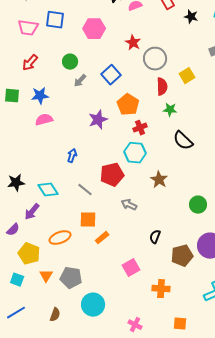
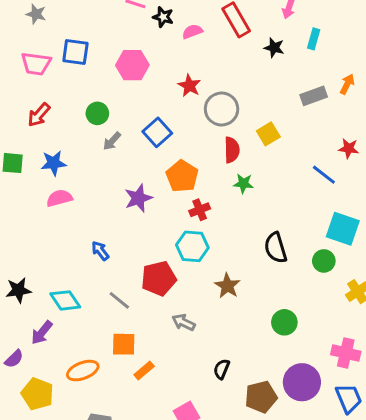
black semicircle: (183, 141) -> (276, 248), moved, turned 30
blue arrow: (72, 156) -> (100, 251), turned -56

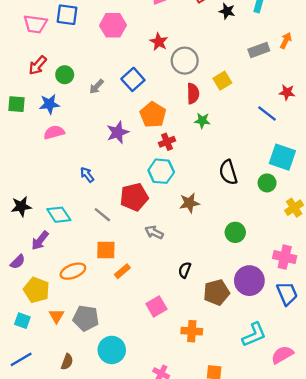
green circle: (97, 113) -> (65, 75), moved
brown star: (227, 286) -> (189, 203), turned 30

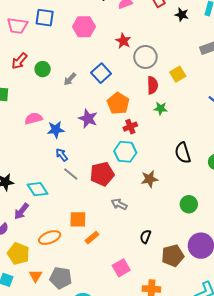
blue star: (49, 104) -> (56, 130), moved
purple star: (118, 132) -> (88, 119), turned -30
gray line: (102, 215) -> (71, 174), moved

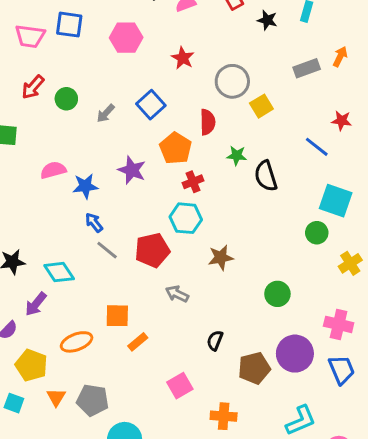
gray circle: (145, 57) -> (232, 81), moved
red semicircle: (153, 85) -> (208, 122), moved
black semicircle: (183, 153) -> (266, 176), moved

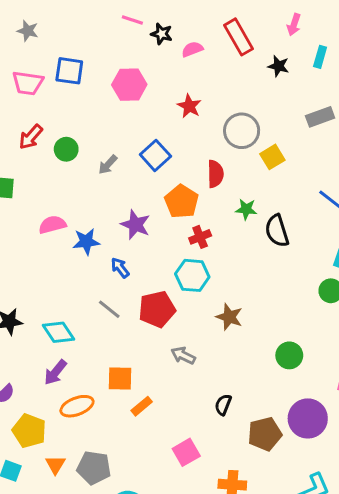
blue arrow: (94, 223) -> (120, 268), moved
brown star: (221, 257) -> (229, 317), turned 30
purple arrow: (36, 304) -> (55, 372), moved

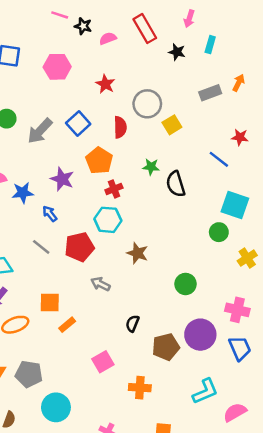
gray arrow: (108, 165) -> (40, 131), size x1.6
red semicircle: (215, 174) -> (120, 127), moved

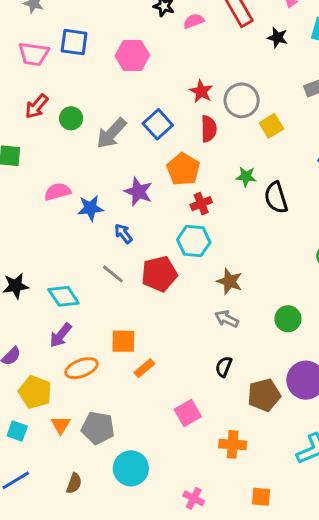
red star: (105, 84) -> (201, 91), moved
gray arrow: (100, 284) -> (227, 319), moved

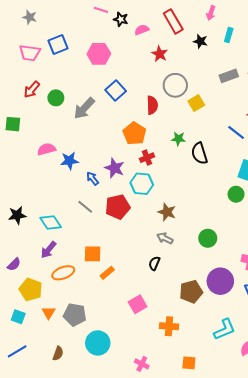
blue square: (74, 42) -> (58, 44), turned -30
red star: (201, 91) -> (160, 54), moved
blue square: (158, 124) -> (116, 91), moved
purple star: (138, 192) -> (115, 168), moved
black semicircle: (224, 367) -> (154, 263), moved

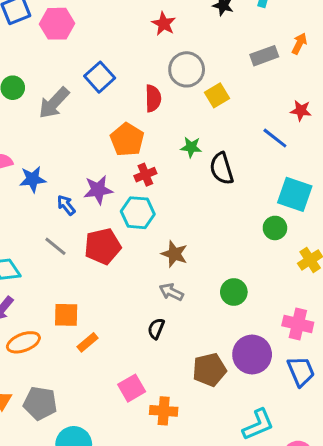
pink hexagon: (99, 54) -> (57, 24), moved
purple star: (115, 168) -> (98, 190), turned -30
orange cross: (169, 326) -> (164, 411), moved

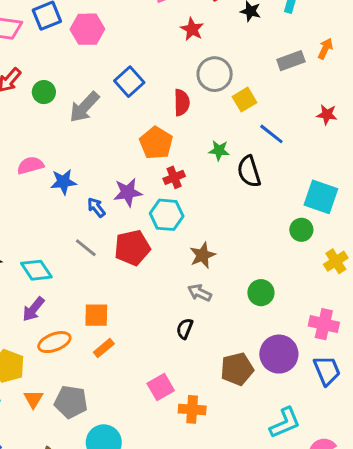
blue line: (275, 138) -> (271, 134), moved
brown star: (174, 254) -> (203, 255), turned 30
orange rectangle: (87, 342) -> (104, 348), moved

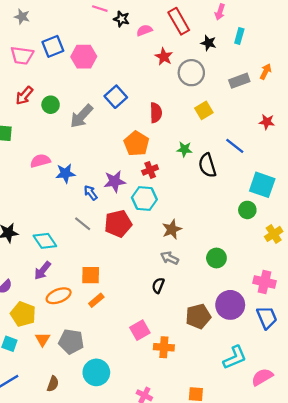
gray circle: (215, 74) -> (191, 73), moved
blue line: (271, 134) -> (235, 146), moved

